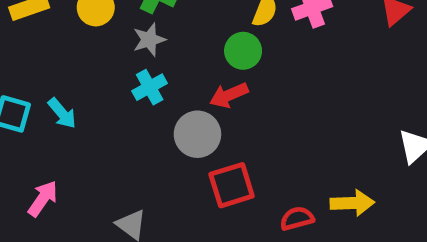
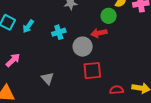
cyan cross: (150, 87) -> (59, 32), moved
cyan arrow: (62, 113) -> (28, 26), turned 64

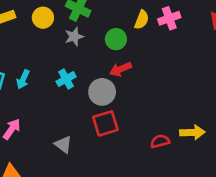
green circle: (109, 16) -> (116, 39), moved
red square: (92, 71) -> (105, 123), moved

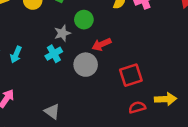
gray star: (74, 37) -> (62, 33), moved
green circle: (116, 39) -> (84, 20), moved
red square: (105, 123) -> (131, 75), moved

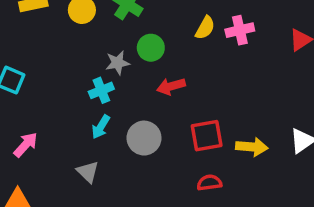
cyan arrow: (16, 55) -> (101, 127), moved
gray circle: (86, 65) -> (144, 138), moved
yellow arrow: (166, 99) -> (252, 147), moved

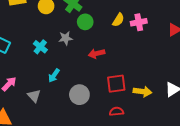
green circle: (151, 48) -> (85, 22), moved
cyan cross: (101, 90) -> (40, 47), moved, turned -32
gray circle: (144, 138) -> (79, 95), moved
gray triangle: (88, 172) -> (34, 96), moved

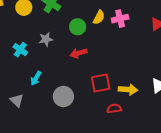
green circle: (85, 22) -> (78, 27), moved
red semicircle: (116, 111) -> (114, 108), moved

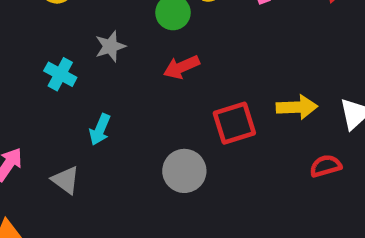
yellow arrow: (128, 90) -> (297, 107), moved
gray circle: (63, 97) -> (184, 171), moved
red semicircle: (114, 108) -> (326, 166), moved

